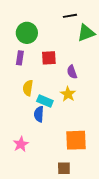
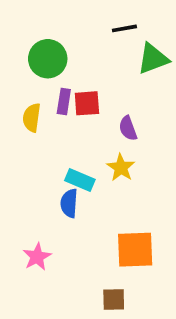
purple rectangle: (20, 58) -> (64, 102), moved
yellow semicircle: (28, 88) -> (32, 118), moved

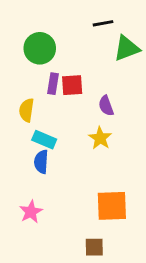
yellow semicircle: (32, 118) -> (26, 110), moved
cyan rectangle: (80, 180) -> (44, 140), moved
blue semicircle: (69, 203) -> (41, 162), moved

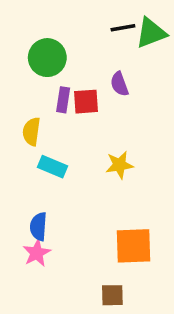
green triangle: (127, 48) -> (151, 33), moved
purple semicircle: (106, 106) -> (119, 84), moved
yellow star: (100, 138) -> (119, 165), turned 30
blue semicircle: (41, 162) -> (38, 227), moved

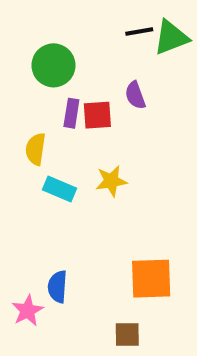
yellow star: (119, 165) -> (111, 181), moved
blue semicircle: (38, 227) -> (57, 287), moved
pink star: (37, 253) -> (28, 311), moved

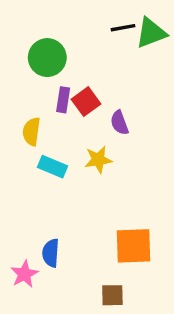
purple semicircle: (135, 95) -> (119, 123), moved
red square: (97, 115) -> (86, 102), turned -32

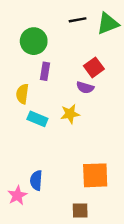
black line: (123, 28) -> (78, 20), moved
red square: (86, 102) -> (94, 67), moved
purple semicircle: (119, 123) -> (85, 88), turned -54

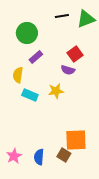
purple rectangle: (45, 71) -> (36, 57), turned 40
blue semicircle: (36, 180) -> (39, 157), moved
brown square: (80, 210) -> (64, 155), moved, turned 32

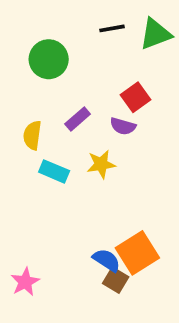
purple rectangle: (36, 57) -> (78, 119), moved
orange square: (76, 140) -> (137, 253), turned -30
blue semicircle: (39, 157) -> (107, 260), moved, turned 119

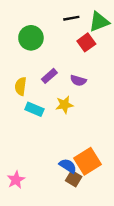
red square: (136, 97) -> (86, 42), moved

